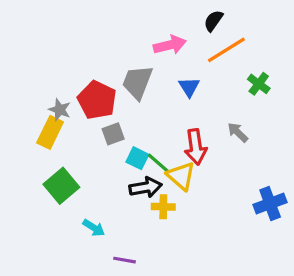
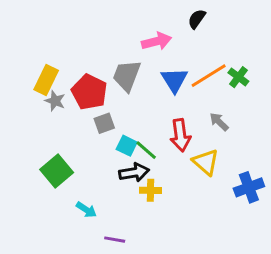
orange line: (226, 50) -> (209, 76), moved
blue triangle: (189, 87) -> (174, 80), size x1.4
yellow rectangle: (50, 132) -> (46, 80), moved
yellow triangle: (181, 176) -> (206, 162), moved

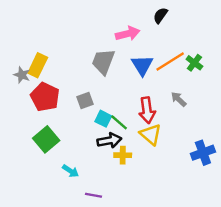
red pentagon: (89, 92) -> (45, 97), moved
gray star: (55, 101) -> (22, 75), moved
yellow triangle: (206, 162) -> (151, 134), moved

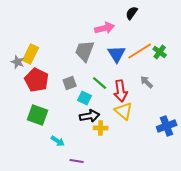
green line: (119, 122) -> (100, 83), moved
green square: (46, 139) -> (38, 115), turned -30

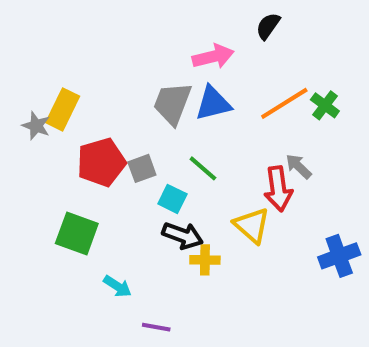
blue triangle: (117, 54) -> (213, 103), moved, turned 48
red pentagon: (37, 80) -> (101, 162), moved, turned 30
red arrow: (121, 91) -> (278, 189), moved
black arrow: (90, 116) -> (183, 236), turned 30

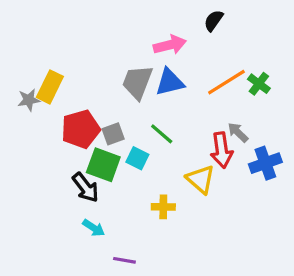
gray star: (36, 126) -> (29, 100), turned -30
green square: (77, 233) -> (103, 165), moved
black arrow: (183, 236) -> (86, 187), moved, turned 32
blue cross: (339, 256) -> (265, 163), moved

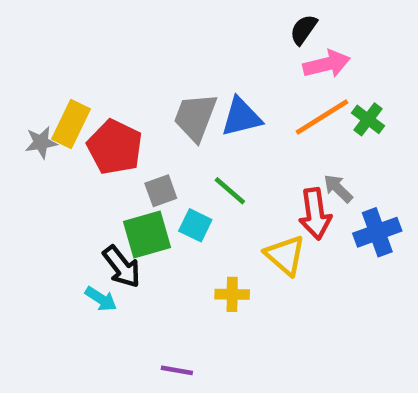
pink arrow: (170, 45) -> (327, 64), moved
red pentagon: (81, 129) -> (115, 147), moved, turned -30
green square: (103, 165) -> (147, 234), turned -36
cyan arrow: (94, 228) -> (101, 299), moved

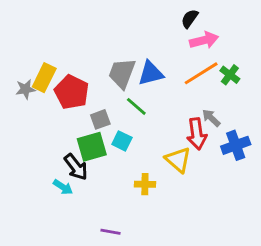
green line: (230, 191) -> (136, 106), moved

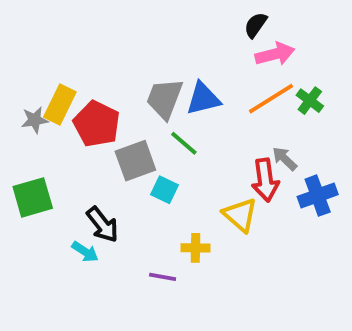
gray square: (100, 119) -> (135, 161), size x1.5
green square: (92, 147) -> (33, 197), moved
purple line: (110, 232) -> (163, 277), moved

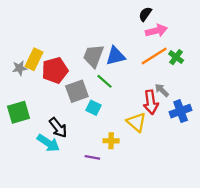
red pentagon: (97, 124) -> (55, 70), turned 30
cyan arrow: (85, 252) -> (48, 143), size x1.5

